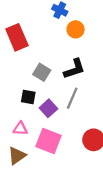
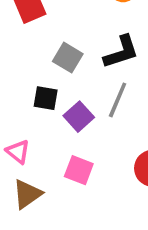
pink triangle: (20, 129) -> (18, 152), moved, turned 35
pink square: (48, 141) -> (79, 170), size x0.7

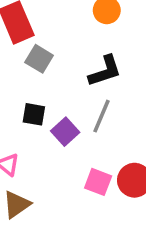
gray square: (68, 58) -> (39, 59), moved
pink square: (79, 170) -> (98, 182), moved

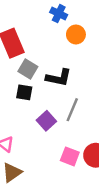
black L-shape: (105, 71) -> (59, 78), moved, turned 30
black square: (34, 114) -> (24, 92), moved

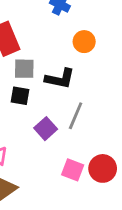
orange circle: (76, 34) -> (84, 42), moved
gray square: (28, 69) -> (24, 69), turned -30

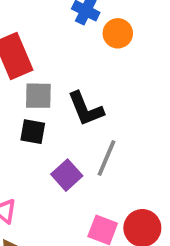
orange circle: (84, 42) -> (118, 33), moved
black L-shape: (60, 79) -> (86, 109), turned 56

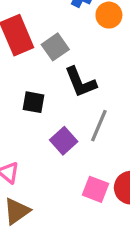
gray square: (38, 96) -> (55, 47), moved, turned -36

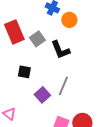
black L-shape: (80, 82) -> (60, 50), moved

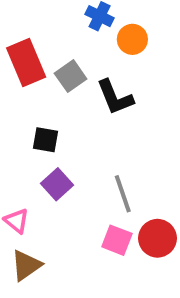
gray line: (63, 86) -> (123, 194), moved, turned -42
purple square: (42, 95) -> (57, 184), moved

